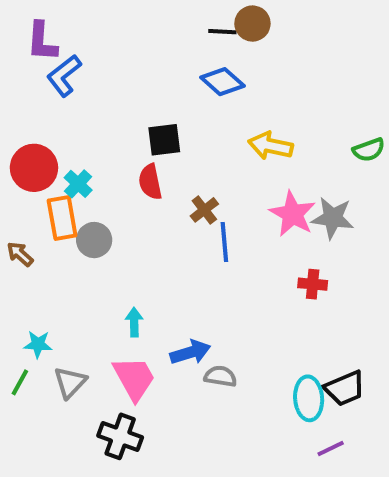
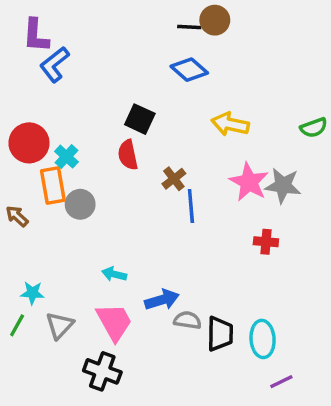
black square: (164, 140) -> (140, 119), turned 32
cyan arrow: (134, 322) -> (114, 274), turned -75
black trapezoid: (345, 388) -> (220, 334), moved, turned -66

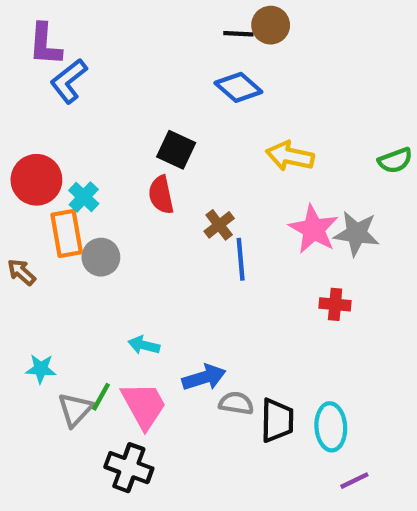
green line: (17, 325) -> (101, 397), moved

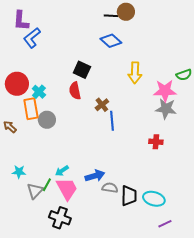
yellow arrow: (290, 156) -> (135, 73), turned -100
pink star: (314, 229) -> (165, 91), moved, turned -30
cyan arrow: (144, 345) -> (62, 171), moved, turned -48
cyan ellipse: (331, 427) -> (154, 199), turned -70

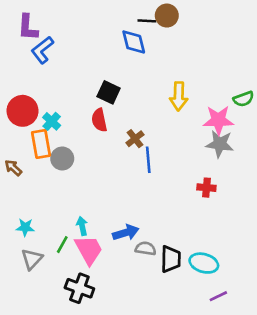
blue diamond: (111, 41) -> (134, 42), moved, turned 35
cyan arrow: (62, 171) -> (82, 226), turned 112
gray triangle: (35, 191) -> (32, 259), moved

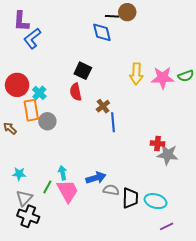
pink star: (218, 120) -> (163, 78), moved
gray star: (220, 144) -> (168, 155), moved
black cross: (79, 288) -> (28, 216), moved

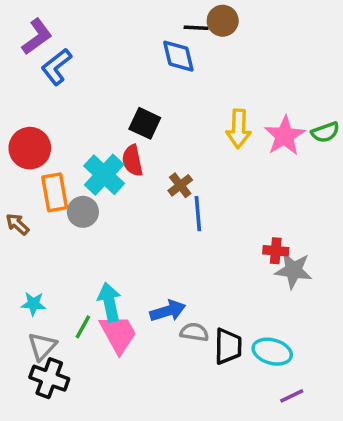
purple L-shape: (21, 21) -> (37, 37), turned -130
pink star: (163, 78) -> (285, 136), turned -30
cyan cross: (39, 93) -> (104, 175), moved, size x1.6
cyan arrow: (63, 173) -> (109, 302), size x1.5

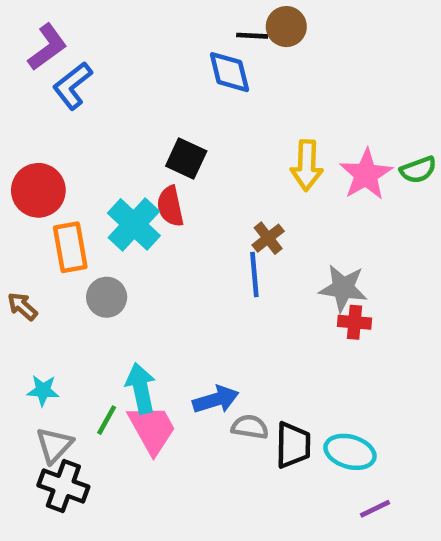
brown cross: (180, 185) -> (268, 238), moved
gray circle: (83, 212) -> (107, 297), moved
brown arrow: (17, 224) -> (22, 306), moved
gray star: (293, 270) -> (343, 288), moved

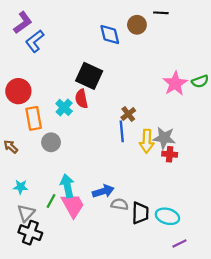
brown circle: (286, 27) -> (137, 25), moved
black line: (252, 36) -> (161, 13), moved
black square: (186, 158) -> (89, 76), size x1.4
yellow arrow: (307, 165) -> (147, 141), moved
cyan cross: (134, 224) -> (64, 107), size x0.7

